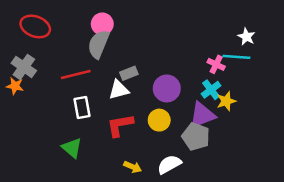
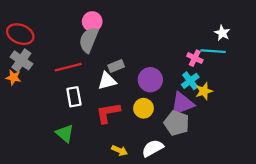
red ellipse: (35, 26) -> (20, 34), moved

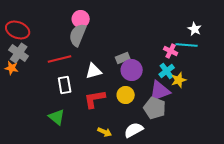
gray rectangle: (116, 66) -> (123, 58), moved

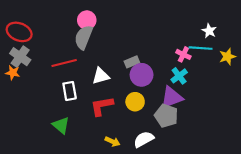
yellow star: (179, 80) -> (227, 57), moved

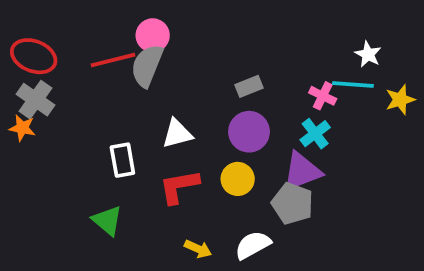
gray rectangle: (132, 62) -> (249, 86), moved
red line: (64, 63) -> (113, 60), moved

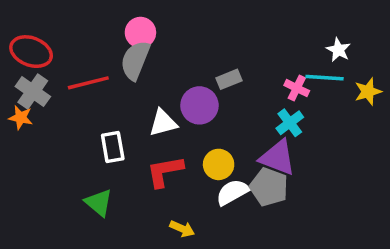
red line: (113, 60) -> (88, 83), moved
purple circle: (249, 132) -> (199, 105), moved
purple triangle: (302, 171) -> (278, 157), turned 42
white semicircle: (253, 245) -> (232, 192), moved

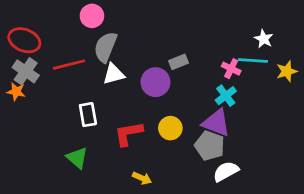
pink circle: (140, 32) -> (92, 16), moved
white triangle: (163, 123) -> (114, 74), moved
white semicircle: (232, 192) -> (226, 171), moved

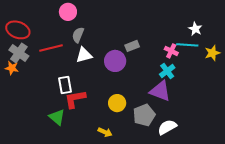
gray semicircle: (105, 47) -> (78, 35), size x0.7
yellow circle: (170, 128) -> (117, 103), moved
red L-shape: (128, 134) -> (75, 99), moved
gray pentagon: (210, 146) -> (144, 115), moved, turned 30

